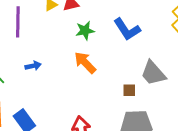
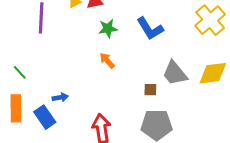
orange arrow: (85, 63) -> (107, 61), size x0.7
blue arrow: (33, 66) -> (60, 97), moved

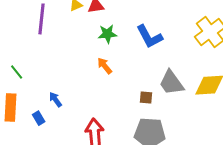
blue arrow: (60, 97) -> (55, 99), turned -119
blue rectangle: (45, 117) -> (39, 118), size x0.6

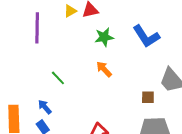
green line: (17, 72) -> (58, 78), moved
blue arrow: (55, 99) -> (45, 107), moved

